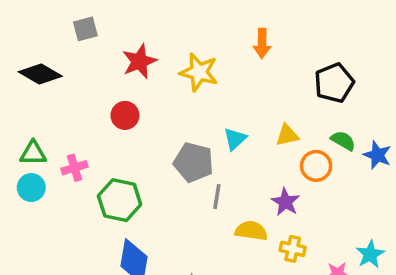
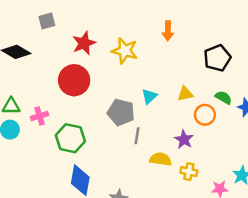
red circle: (125, 115) -> (74, 80), size x1.6

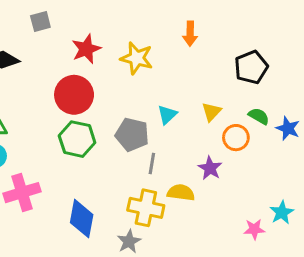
yellow triangle: (185, 94) -> (211, 112), turned -35
pink cross: (40, 116) -> (22, 193), moved, size x1.6
green hexagon: (70, 138) -> (77, 139), moved
yellow cross: (189, 172) -> (146, 208), moved, size x1.6

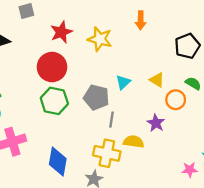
yellow triangle: (211, 112) -> (157, 80), turned -42

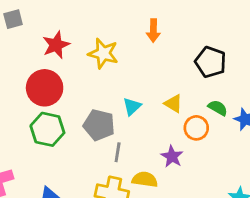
black pentagon: (187, 46) -> (211, 62), turned -30

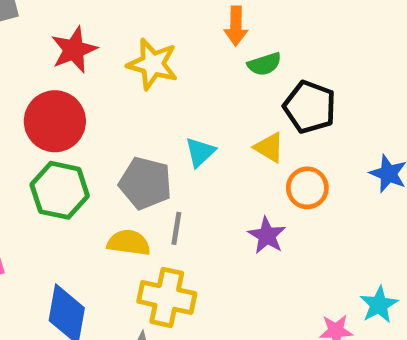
black pentagon: (211, 62) -> (310, 107), moved
green semicircle: (218, 108) -> (264, 64), moved, turned 132
yellow semicircle: (145, 179) -> (129, 243), moved

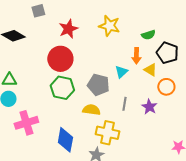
orange arrow: (236, 26) -> (136, 56), moved
yellow star: (153, 64) -> (109, 26), moved
gray line: (176, 228) -> (124, 104), moved

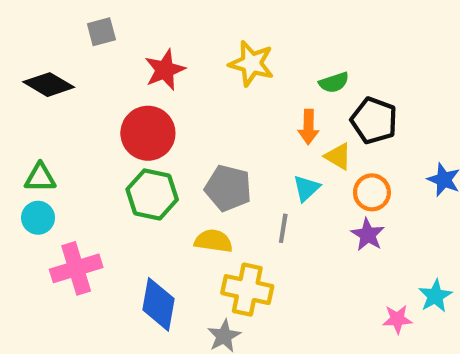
cyan triangle: (121, 72) -> (306, 188), moved
purple star: (149, 107) -> (368, 235), moved

